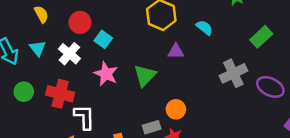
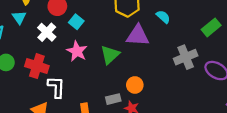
cyan triangle: (38, 48) -> (19, 17), moved
purple triangle: (176, 51) -> (138, 36), size x1.6

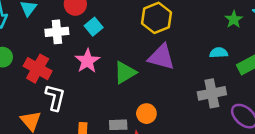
cyan semicircle: (163, 17) -> (219, 53), moved, turned -56
white cross: (47, 32) -> (57, 32), turned 30

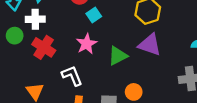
white cross: (57, 32) -> (35, 19), moved
white L-shape: (55, 98) -> (72, 76), moved, turned -40

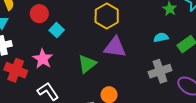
pink star: (87, 44) -> (43, 59), moved

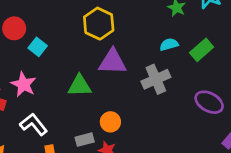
green triangle: (87, 64) -> (80, 86), turned 42
gray cross: (160, 71) -> (156, 79), moved

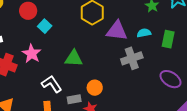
green rectangle: (202, 50) -> (168, 39), turned -42
purple triangle: (113, 62) -> (117, 31), moved
white L-shape: (34, 124) -> (52, 84), moved

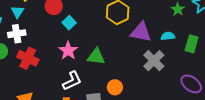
pink star: (32, 54) -> (68, 51), moved
gray cross: (132, 58) -> (154, 61), turned -30
white L-shape: (52, 84) -> (72, 81), turned 95

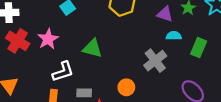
purple triangle: (141, 32) -> (165, 14), moved, size x0.7
pink star: (68, 51) -> (48, 39), moved
orange circle: (115, 87) -> (126, 87), moved

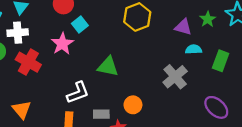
pink star: (48, 39) -> (62, 44), moved
orange circle: (126, 87) -> (133, 105), moved

